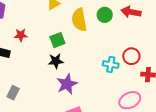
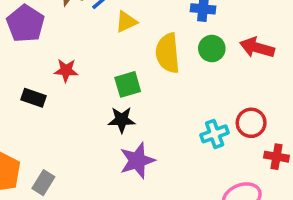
cyan cross: (111, 65) -> (215, 134), turned -35
gray rectangle: (13, 93) -> (43, 183), moved

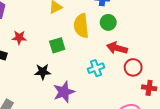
red arrow: (257, 48) -> (117, 48), moved
black star: (122, 120) -> (43, 72), moved
cyan cross: (215, 134) -> (96, 68), moved

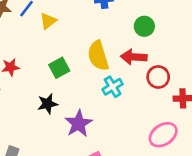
green circle: (108, 22) -> (144, 26), moved
yellow semicircle: (81, 26) -> (98, 56), moved

